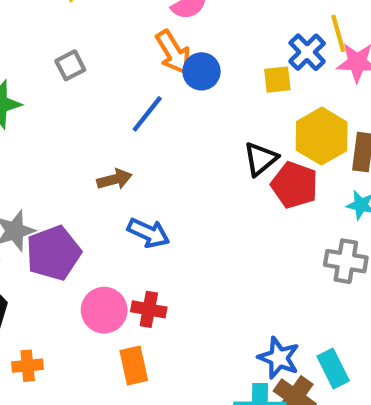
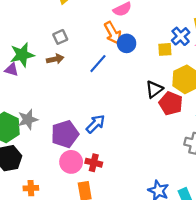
brown arrow: (114, 179) -> (55, 59), moved
blue arrow: (148, 233) -> (96, 124), turned -72
purple pentagon: (53, 253) -> (65, 134), moved

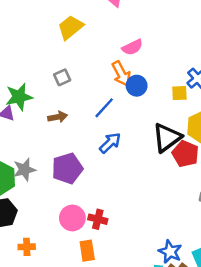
brown arrow: (55, 59) -> (58, 117), moved
black triangle: (154, 89) -> (167, 138), size x1.5
blue arrow: (96, 124) -> (110, 143), moved
purple pentagon: (65, 134) -> (67, 168), moved

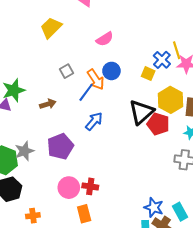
orange arrow: (121, 74) -> (96, 79), moved
gray square: (62, 77) -> (67, 71), moved
yellow square: (179, 93) -> (148, 74), turned 32

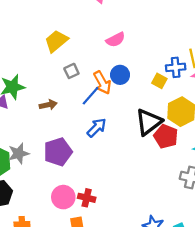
yellow trapezoid: (51, 28) -> (56, 41), moved
blue cross: (162, 60) -> (176, 67), turned 36

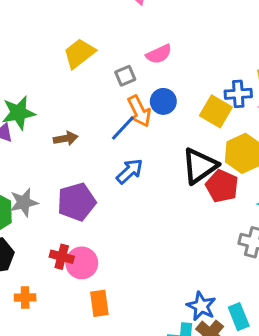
gray square: (71, 71) -> (125, 76), moved
yellow square: (159, 81) -> (216, 111), size x1.5
red cross: (87, 198) -> (62, 257), moved

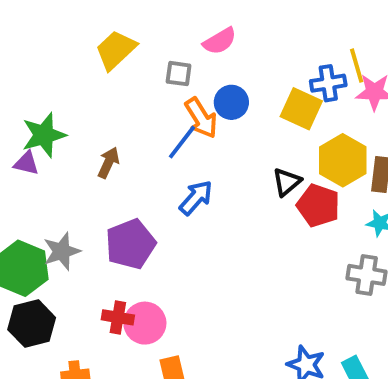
gray square: (125, 76) -> (179, 74), turned 36
brown arrow: (66, 138) -> (108, 163), turned -50
black triangle: (200, 166) -> (287, 182), size x0.6

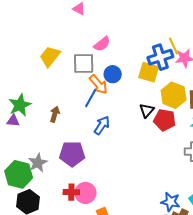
gray square: (179, 74) -> (84, 64), size x1.6
blue cross: (328, 83) -> (160, 57), size x1.4
purple pentagon: (130, 244) -> (72, 154), turned 30

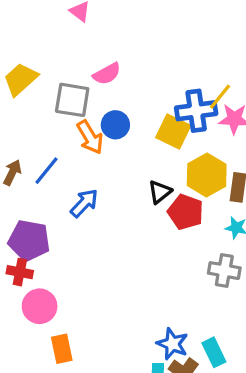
yellow line: (173, 46) -> (220, 97), turned 54
blue line: (91, 98) -> (47, 171), moved
red cross: (71, 192) -> (20, 272), moved

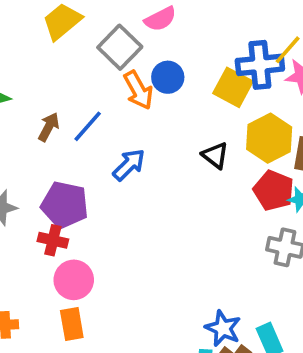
gray square: (72, 100) -> (120, 47), turned 33
black triangle: (160, 192) -> (215, 155), turned -45
red pentagon: (186, 212) -> (274, 190), moved
orange rectangle: (62, 349) -> (72, 324), moved

